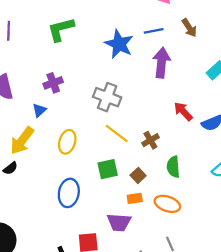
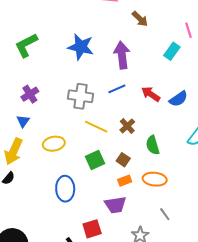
blue line: (154, 31) -> (117, 89), moved
yellow ellipse: (67, 142) -> (54, 144), turned 75

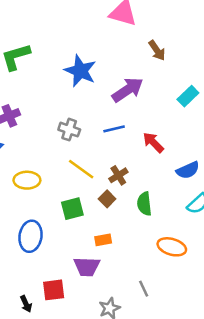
purple arrow: (122, 55) -> (128, 90), turned 52
gray cross: (80, 96) -> (69, 130), size x0.7
blue semicircle: (178, 99) -> (188, 170), moved
brown square: (123, 160) -> (107, 199), moved
orange ellipse: (155, 179) -> (172, 247), moved

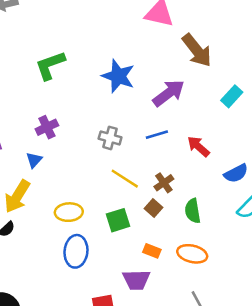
brown arrow: (157, 50) -> (197, 50), size x1.6
yellow ellipse: (27, 180) -> (69, 212), moved
orange rectangle: (103, 240) -> (152, 251), turned 35
orange ellipse: (172, 247) -> (192, 254), moved

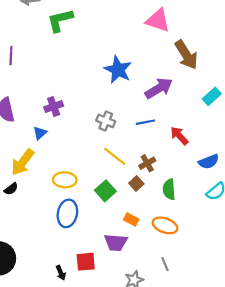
green L-shape: (50, 65) -> (60, 20), moved
green square: (118, 220) -> (105, 191), turned -30

